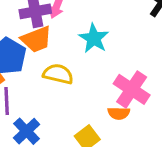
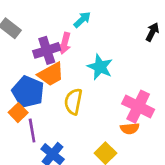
yellow semicircle: (58, 74) -> (73, 102), turned -85

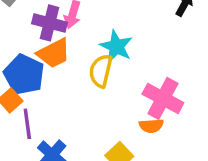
purple cross: (47, 50) -> (50, 23), turned 30
yellow semicircle: (73, 102) -> (101, 71), moved

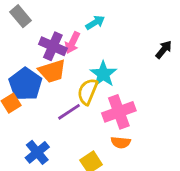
pink cross: (163, 98) -> (119, 112), moved, turned 32
purple line: (27, 124) -> (69, 112), moved, turned 55

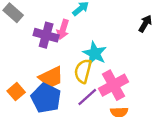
orange trapezoid: (52, 71) -> (51, 77), moved
blue pentagon: (25, 84) -> (46, 98), moved
purple line: (69, 112) -> (87, 97), moved

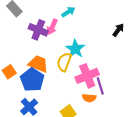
orange trapezoid: (51, 77) -> (38, 64), turned -140
purple line: (87, 97) -> (100, 86), moved, turned -72

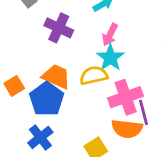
pink arrow: (52, 27) -> (110, 35), moved
yellow semicircle: (64, 62) -> (94, 75), turned 54
orange semicircle: (89, 98) -> (127, 129), size x1.5

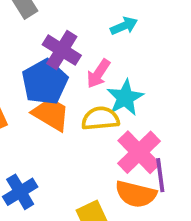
pink arrow: (110, 35) -> (98, 74), moved
pink cross: (126, 97) -> (139, 152), turned -32
blue pentagon: (47, 99) -> (45, 82), moved

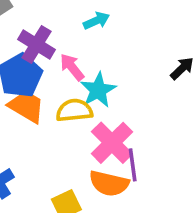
pink arrow: (98, 74) -> (72, 67), turned 108

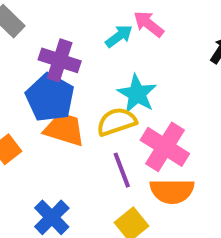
cyan arrow: (96, 21) -> (119, 36), moved
pink arrow: (72, 67) -> (149, 24), moved
purple line: (133, 165) -> (122, 170), moved

